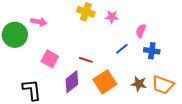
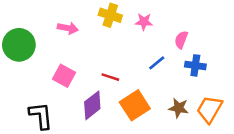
pink arrow: (39, 22) -> (68, 28), moved
orange trapezoid: (163, 85) -> (210, 109), turned 100

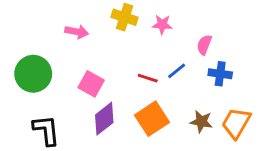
green circle: (19, 45) -> (33, 74), moved
pink square: (64, 76) -> (91, 84), moved
red line: (110, 77) -> (148, 78), moved

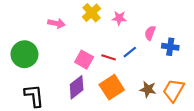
yellow cross: (125, 17) -> (91, 13), turned 30
blue cross: (220, 74) -> (170, 47), moved
pink square: (91, 84) -> (84, 60), moved

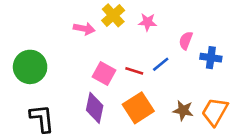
pink arrow: (56, 23) -> (84, 29), moved
purple diamond: (77, 87) -> (95, 108), turned -40

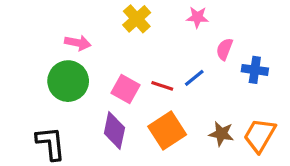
pink star: (147, 22) -> (197, 17), moved
pink arrow: (84, 29) -> (78, 43), moved
green circle: (30, 67) -> (68, 81), moved

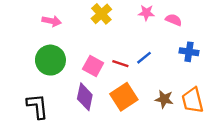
pink arrow: (78, 43) -> (52, 21), moved
pink semicircle: (225, 49) -> (174, 20), moved, turned 91
orange trapezoid: (260, 135) -> (193, 100), turned -44

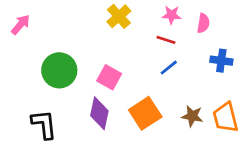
pink semicircle: (174, 20) -> (203, 23), turned 77
pink arrow: (52, 21) -> (21, 25), moved, turned -60
red line: (120, 64) -> (166, 40), moved

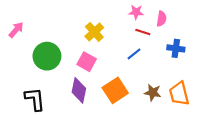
yellow cross: (119, 16) -> (94, 32), moved
pink arrow: (21, 25) -> (16, 30), moved
red line: (166, 40) -> (143, 32), moved

